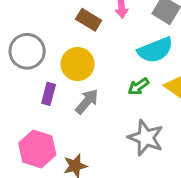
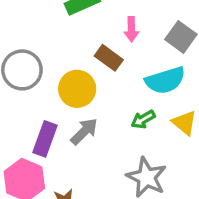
brown rectangle: (89, 20) -> (109, 58), moved
purple rectangle: (49, 94) -> (45, 139), moved, size x1.4

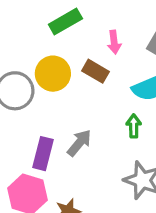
yellow circle: (77, 89) -> (53, 74), moved
green arrow: (143, 119) -> (134, 126), turned 125

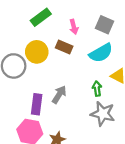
green arrow: (134, 126) -> (97, 89), moved

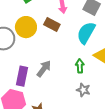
cyan semicircle: (101, 53) -> (86, 33), turned 145
gray star: (103, 114) -> (83, 90), size x0.6

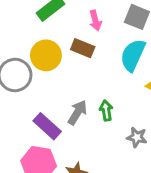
green arrow: (80, 66) -> (106, 110), moved
purple rectangle: (22, 76) -> (47, 126), turned -54

